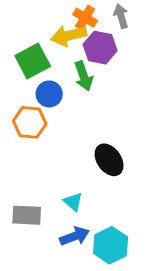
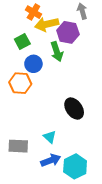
orange cross: (85, 18) -> (33, 12), moved
green square: (33, 61) -> (22, 41), size x0.7

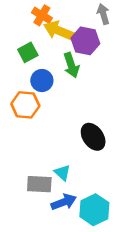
yellow arrow: (47, 24) -> (59, 31), turned 35
gray rectangle: (18, 146) -> (39, 184), moved

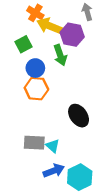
orange hexagon: (25, 105) -> (36, 89), moved
gray rectangle: (39, 184) -> (34, 143), moved

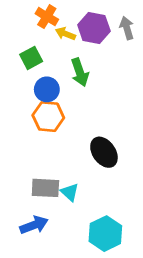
gray arrow: (87, 12) -> (127, 28), moved
yellow arrow: (49, 26) -> (65, 34), size x0.6
purple hexagon: (72, 35) -> (94, 28), moved
blue arrow: (54, 171) -> (34, 225), moved

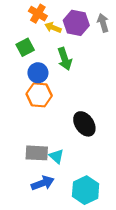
blue arrow: (34, 225) -> (43, 183), moved

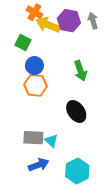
yellow arrow: (53, 28) -> (48, 25), size x1.6
green square: (25, 47) -> (23, 43), turned -35
green arrow: (65, 59) -> (80, 71), moved

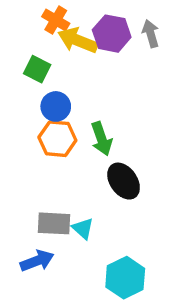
green arrow: (80, 71) -> (101, 139), moved
blue arrow: (39, 165) -> (37, 261), moved

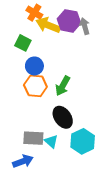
gray arrow: (151, 34) -> (85, 26), moved
green arrow: (101, 139) -> (63, 86), turned 48
black ellipse: (124, 181) -> (63, 117), moved
cyan hexagon: (125, 278) -> (83, 141), moved

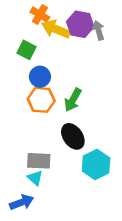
cyan triangle: (51, 141) -> (35, 178), moved
blue arrow: (23, 161) -> (22, 202), moved

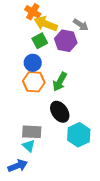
purple hexagon: (80, 24) -> (66, 41), moved
gray arrow: (98, 30) -> (81, 25), turned 140
green square: (27, 50) -> (40, 41), moved, turned 35

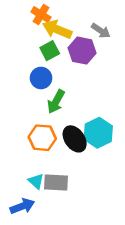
orange hexagon: (34, 82) -> (42, 138), moved
green arrow: (60, 82) -> (56, 102), moved
gray rectangle: (32, 132) -> (56, 183), moved
cyan hexagon: (79, 135) -> (98, 133), moved

